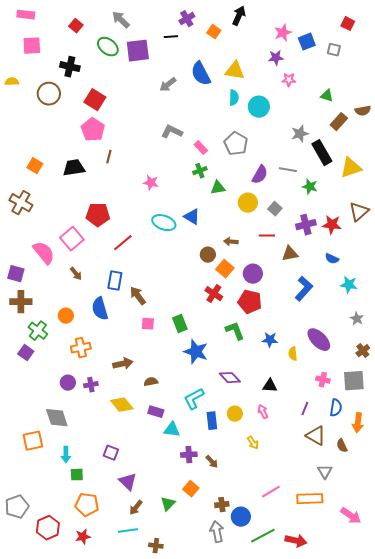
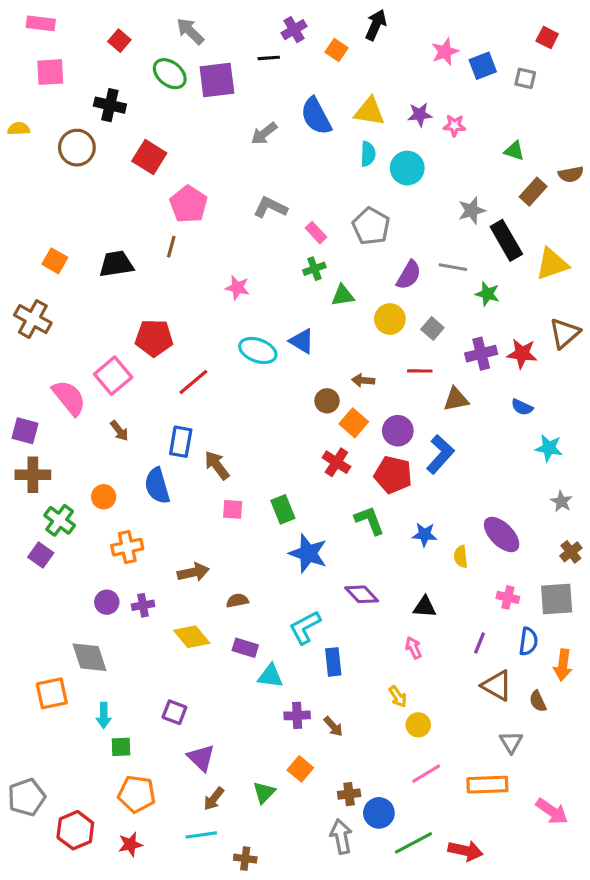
purple star: (276, 58) -> (420, 115), moved
pink pentagon: (93, 130) -> (189, 204), moved
blue L-shape: (304, 289) -> (440, 454), moved
yellow circle: (235, 414) -> (418, 725), moved

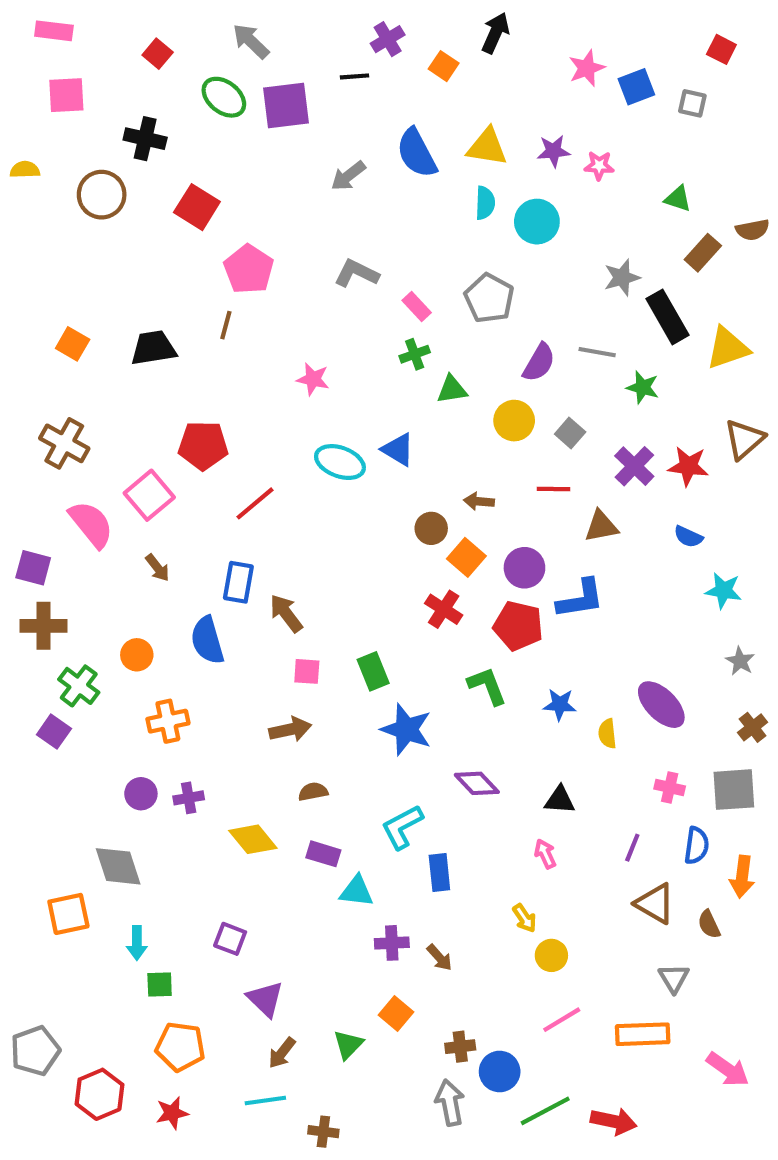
brown cross: (33, 319) -> (64, 443), moved
purple cross: (481, 354) -> (634, 466), turned -32
blue L-shape: (440, 454) -> (580, 599), turned 39
brown arrow: (193, 572) -> (290, 729), moved

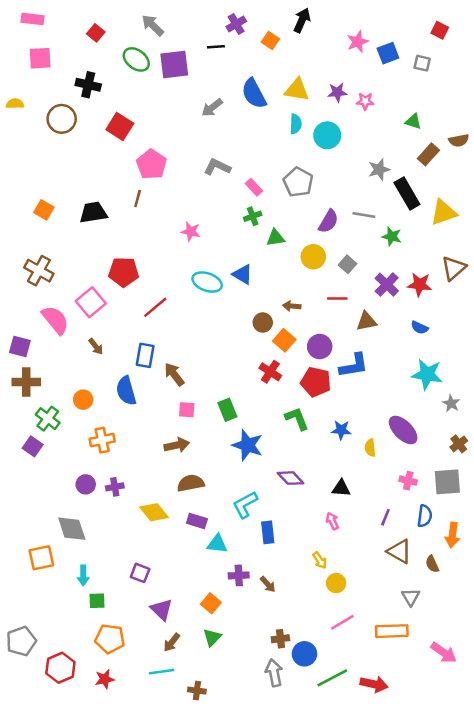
cyan star: (723, 591) -> (427, 374), moved, size x1.4
brown semicircle: (313, 792) -> (191, 483), size x1.5
orange square: (396, 1013) -> (211, 603), moved

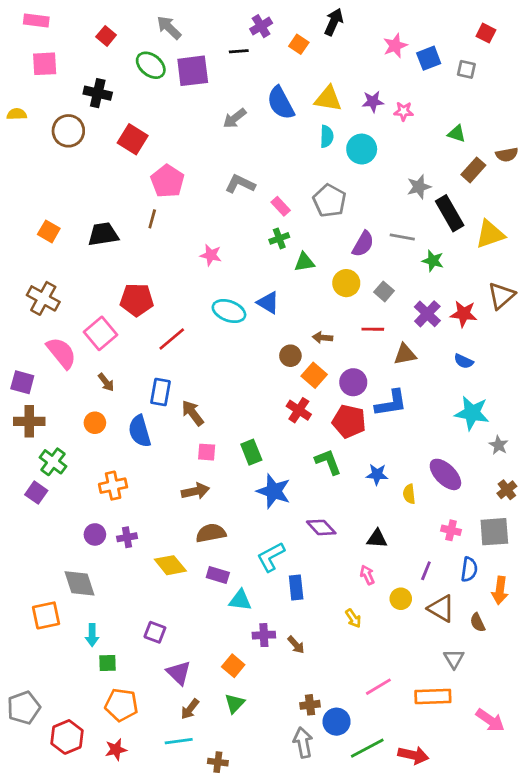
orange circle: (83, 400) -> (95, 423), moved
yellow circle: (336, 583) -> (401, 599), moved

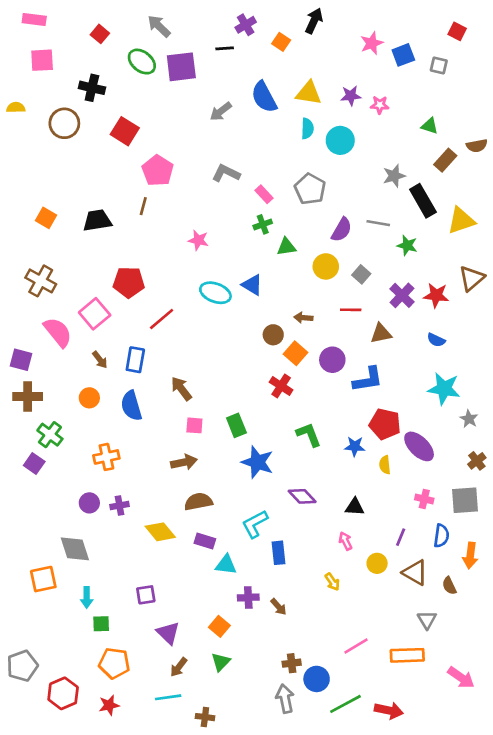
blue rectangle: (161, 392) -> (135, 360), moved
red pentagon: (349, 421) -> (385, 424), moved
purple square: (155, 632) -> (146, 595), turned -30

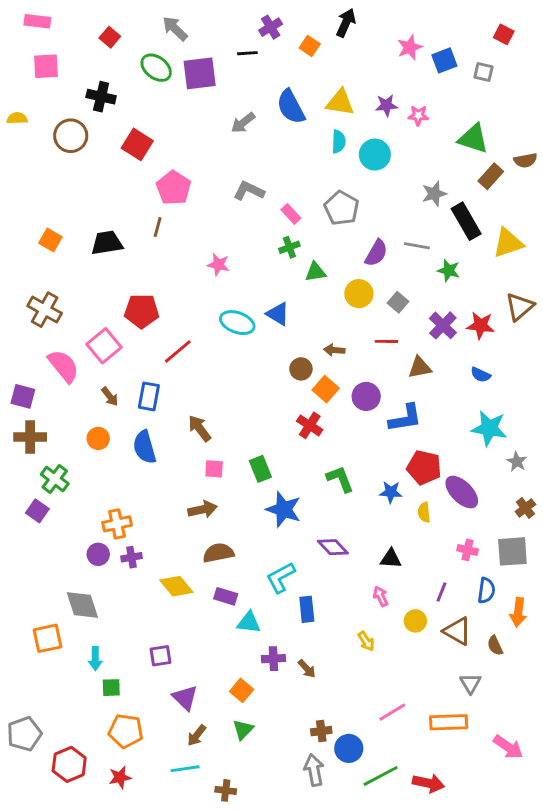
green triangle: (430, 126) -> (473, 139), size x1.6
orange cross: (106, 457) -> (117, 524), moved

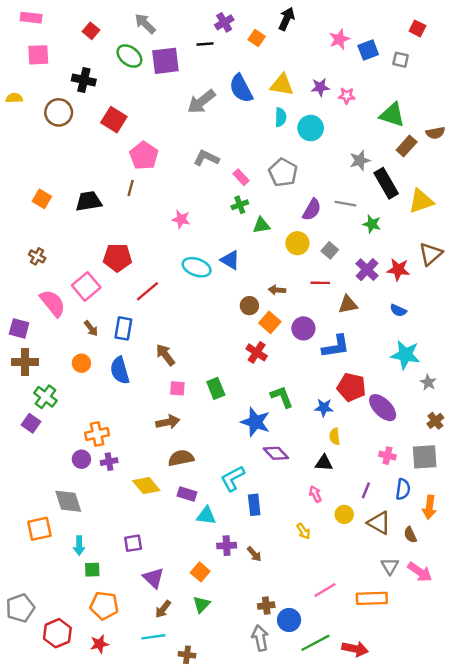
gray arrow: (243, 123) -> (201, 102), size x1.4
brown cross: (45, 310) -> (37, 256), size x0.6
blue star: (284, 509) -> (255, 422), moved
yellow semicircle: (424, 512) -> (335, 436), moved
pink arrow: (508, 747) -> (420, 572), moved

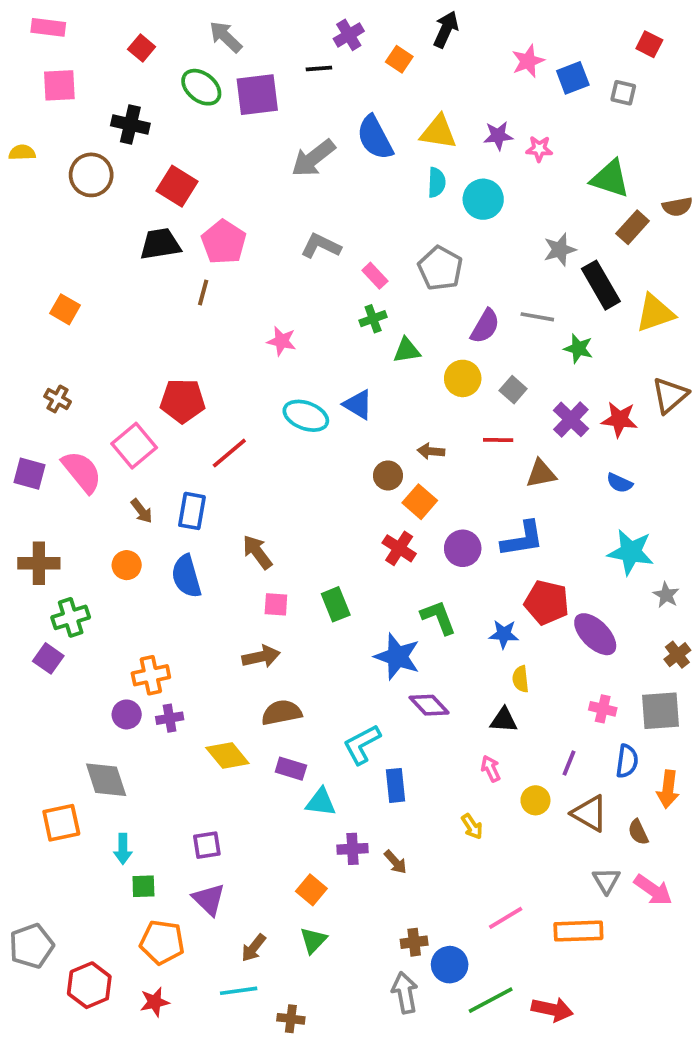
black trapezoid: (89, 201) -> (160, 244), moved
purple square: (19, 328) -> (30, 474), moved
purple circle: (303, 328) -> (463, 548), moved
green cross: (45, 397) -> (71, 617), turned 35
purple triangle: (153, 578) -> (209, 899), moved

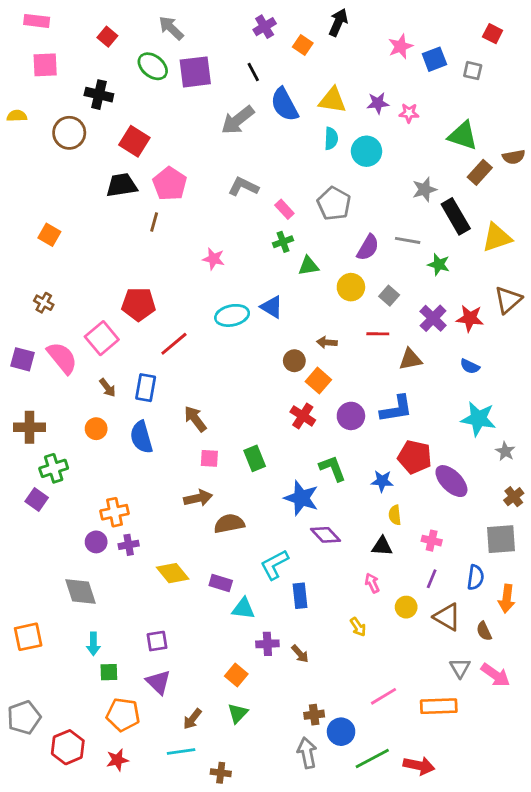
black line: (319, 69) -> (253, 72), moved, turned 66
cyan ellipse: (306, 416) -> (232, 315), turned -32
pink cross: (603, 709) -> (432, 541), moved
brown semicircle: (282, 713) -> (229, 524), moved
orange square: (61, 823) -> (28, 637), moved

